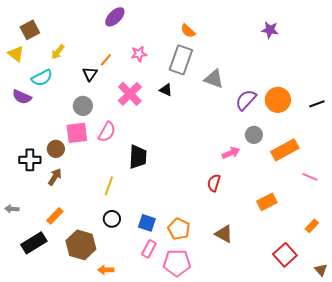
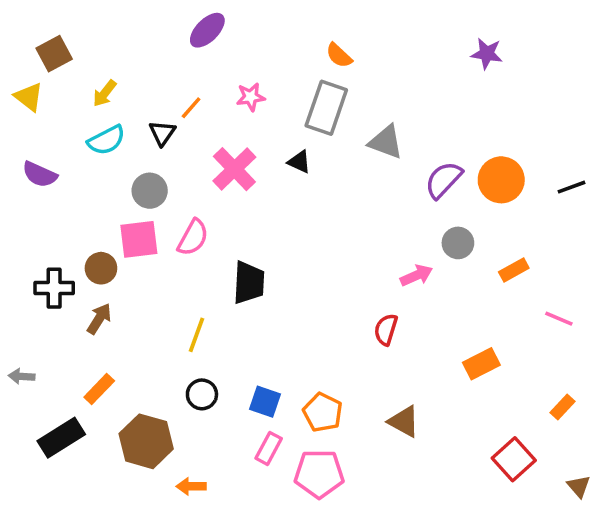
cyan semicircle: (42, 78) -> (106, 140), moved
orange rectangle: (285, 150) -> (514, 270), size x0.6

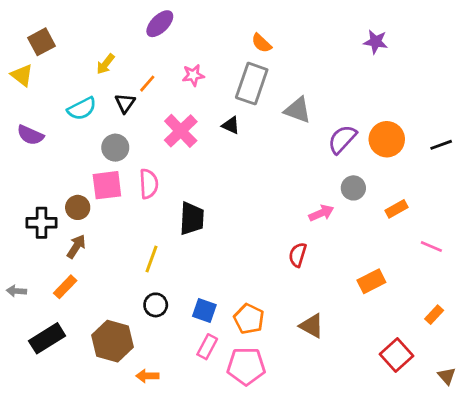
yellow arrow: (105, 93) -> (106, 64), moved
pink semicircle: (193, 238) -> (149, 184), turned -32
orange rectangle: (99, 389) -> (65, 287), moved

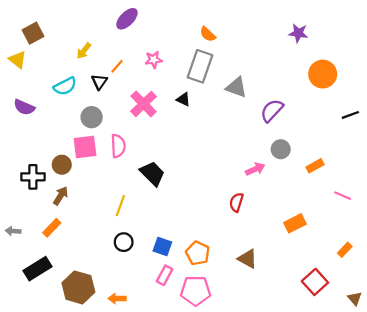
orange circle: (387, 139) -> (323, 74), moved
black trapezoid: (192, 219) -> (152, 174), turned -48
brown hexagon: (112, 341) -> (78, 287), moved

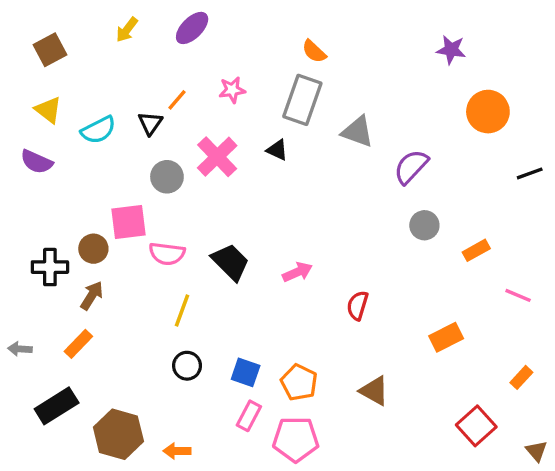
yellow arrow: (84, 51) -> (127, 30), moved
yellow triangle: (18, 60) -> (48, 110), moved
gray circle: (92, 117) -> (167, 177), moved
pink semicircle: (118, 146) -> (167, 254), moved, turned 100
pink arrow: (255, 169) -> (297, 272), moved

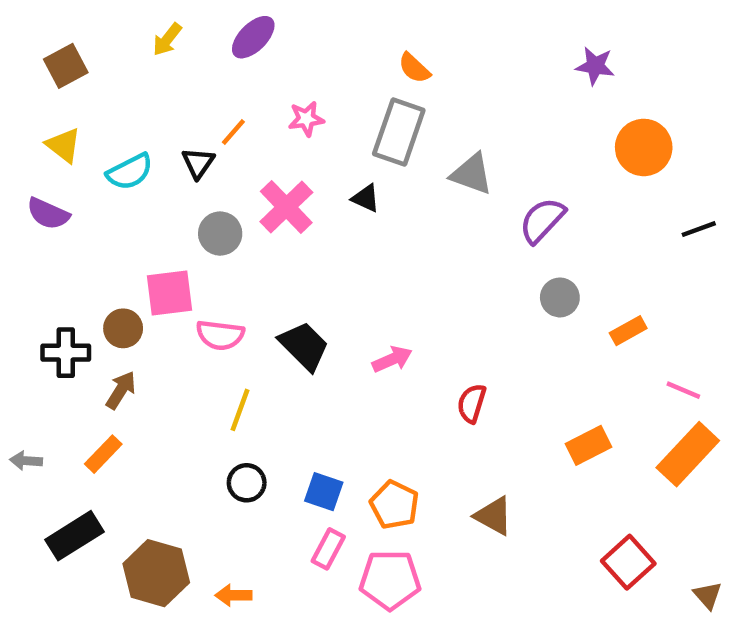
orange rectangle: (521, 377) -> (688, 454), moved, size x2.0

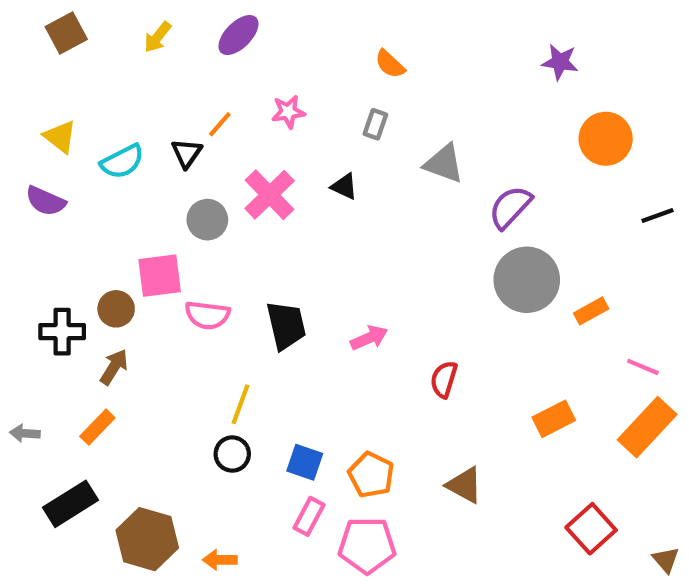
brown square: (66, 66) -> (66, 33), moved
gray rectangle: (399, 132) -> (375, 124), size x0.5
gray circle: (560, 297) -> (527, 280), size x1.8
black trapezoid: (304, 346) -> (286, 325), turned 32
yellow line: (240, 410) -> (241, 404), moved

